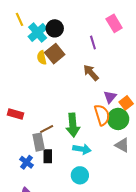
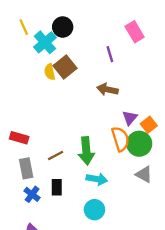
black circle: (55, 28) -> (63, 27), moved
brown arrow: (91, 73) -> (107, 89), turned -36
gray rectangle: (39, 142) -> (26, 168), moved

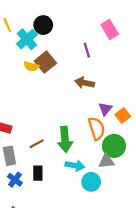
yellow semicircle: (50, 72) -> (31, 66), turned -64
green circle: (139, 144) -> (114, 146), moved
gray triangle: (144, 174) -> (106, 161), moved, turned -35
cyan circle: (94, 210) -> (91, 182), moved

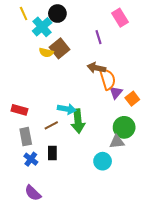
orange semicircle: (97, 129) -> (108, 79), moved
cyan arrow: (75, 166) -> (67, 109), moved

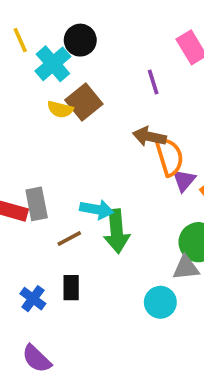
gray rectangle: (26, 137) -> (37, 204), moved

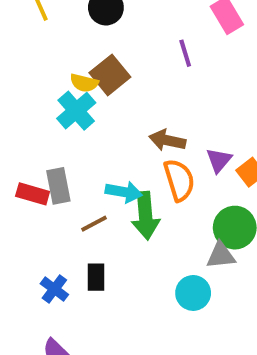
cyan cross: (53, 64) -> (76, 111), moved
brown arrow: (149, 137) -> (167, 140), moved
orange semicircle: (169, 157) -> (179, 180), moved

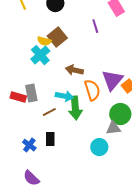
brown arrow: (167, 140) -> (74, 70), moved
purple triangle: (219, 160) -> (112, 80), size x1.6

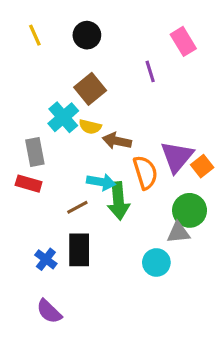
yellow semicircle: (44, 41) -> (90, 127), moved
gray rectangle: (31, 93) -> (35, 152), moved
black rectangle: (50, 139) -> (79, 250), size x1.5

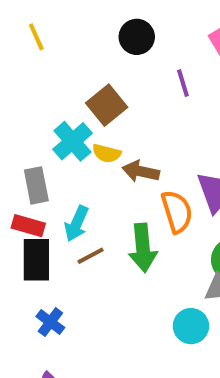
black circle: (87, 35) -> (137, 37), moved
cyan arrow: (101, 182) -> (77, 224), moved, turned 104
black rectangle: (79, 250) -> (36, 260), moved

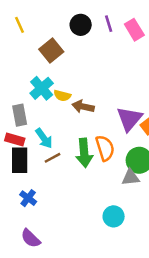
purple line: (183, 83) -> (109, 24), moved
brown square: (107, 105) -> (51, 50), moved
orange semicircle: (177, 212) -> (105, 148), moved
cyan arrow: (77, 224) -> (44, 138), turned -60
cyan circle: (191, 326) -> (114, 216), moved

